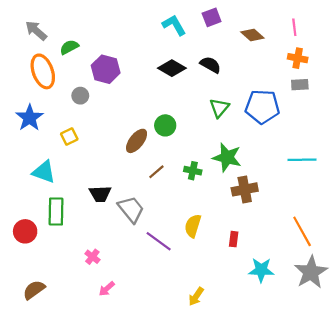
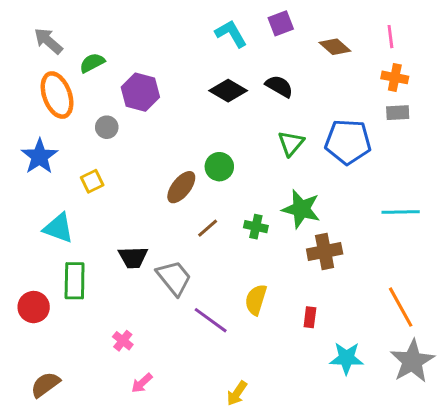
yellow arrow: (196, 296) -> (237, 393), moved

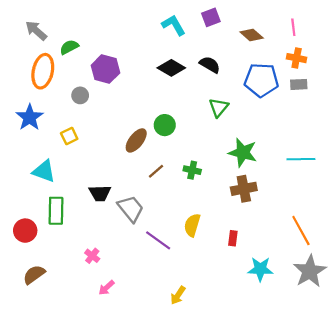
orange ellipse: (57, 95) -> (43, 71), turned 32
blue pentagon: (348, 142) -> (261, 80), moved
green star: (301, 209) -> (243, 153), moved
brown semicircle: (45, 385) -> (34, 274), moved

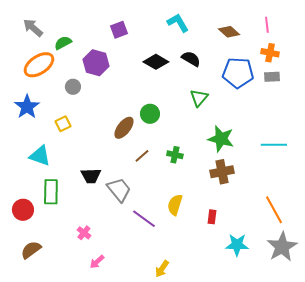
purple square: (211, 17) -> (119, 30), moved
cyan L-shape: (174, 25) -> (178, 23), moved
orange ellipse: (43, 71) -> (39, 65), turned 44

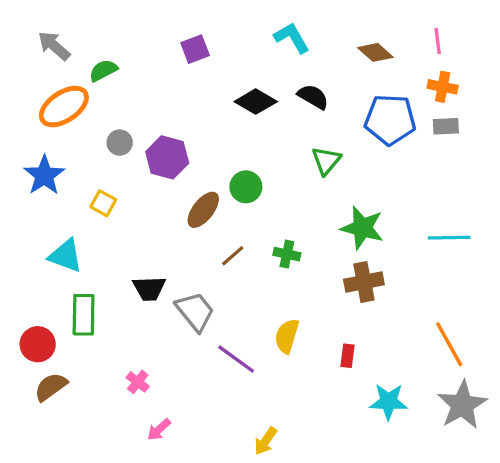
purple hexagon: (96, 63) -> (167, 157), moved
yellow square: (63, 124) -> (103, 203), turned -35
brown semicircle: (31, 250) -> (51, 387), moved

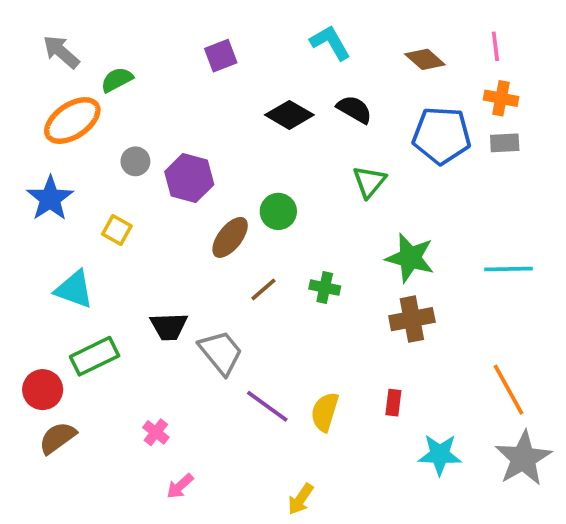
green rectangle: (84, 315) -> (95, 356), turned 63
yellow semicircle: (287, 336) -> (325, 412), moved

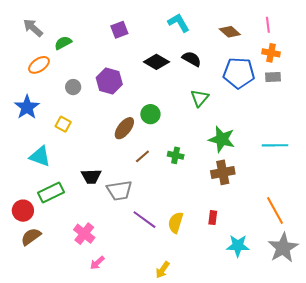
orange ellipse: (72, 121) -> (39, 65), size x0.7
purple hexagon: (189, 178) -> (109, 81), moved
gray trapezoid: (221, 352) -> (119, 190), turned 120
pink cross: (156, 432) -> (84, 234), size x1.5

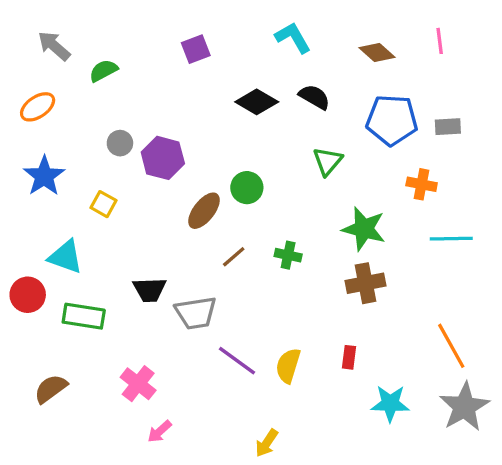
orange cross: (271, 53) -> (422, 184), moved
orange ellipse: (39, 65) -> (38, 107), moved
purple hexagon: (109, 81) -> (163, 158), moved
green rectangle: (51, 192) -> (84, 316), turned 35
red circle: (23, 211) -> (28, 295), moved

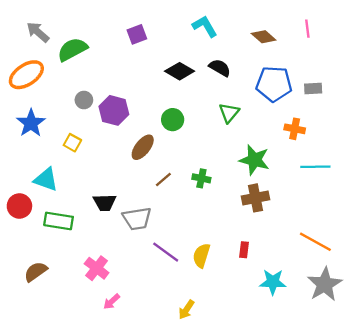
green semicircle: (103, 71) -> (72, 49), size x1.5
orange ellipse: (38, 107) -> (26, 75), size x1.4
green circle: (247, 188) -> (173, 120), moved
orange line: (451, 346) -> (315, 242), turned -32

